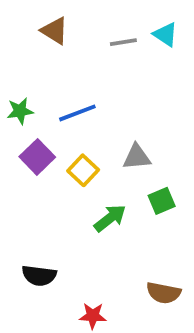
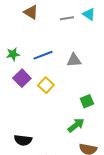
gray triangle: (137, 157) -> (74, 60), moved
green arrow: (110, 218) -> (76, 125), moved

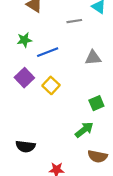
gray line: (67, 18) -> (74, 21), moved
green star: (13, 54) -> (24, 40), moved
gray triangle: (74, 60) -> (93, 58), moved

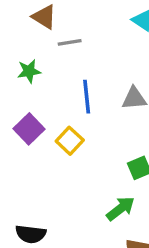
gray line: (74, 21) -> (70, 42), moved
blue line: (48, 52) -> (87, 97), moved, turned -75

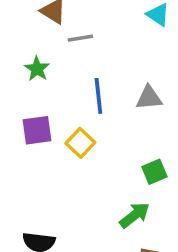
green star: (29, 71) -> (37, 69), turned -30
purple square: (29, 129) -> (37, 130), turned 36

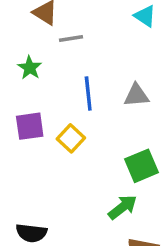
green square: (154, 172) -> (142, 166), size x1.4

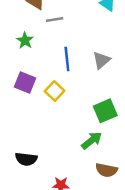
gray triangle: (136, 95) -> (102, 60), turned -36
purple square: (30, 126) -> (25, 82), turned 30

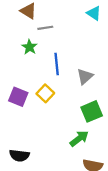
green star: (25, 40) -> (30, 47), moved
gray triangle: (102, 60) -> (85, 76), moved
purple square: (25, 82) -> (18, 97), moved

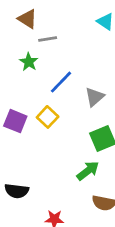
blue line: (57, 64) -> (61, 82), turned 50

